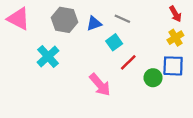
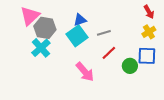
pink triangle: (19, 19) -> (30, 16), moved, turned 50
gray line: (122, 19) -> (104, 33), moved, turned -40
gray hexagon: (65, 20) -> (45, 28), moved
cyan square: (114, 42) -> (77, 36), moved, size x1.5

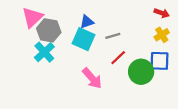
red arrow: (149, 12) -> (162, 13), turned -40
cyan square: (77, 36) -> (83, 39), turned -30
green circle: (130, 66) -> (141, 72), size x1.5

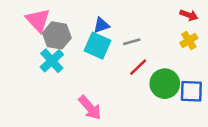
pink triangle: (32, 17) -> (38, 20), turned -30
blue square: (160, 61) -> (191, 91), moved
pink arrow: (92, 78) -> (90, 108), moved

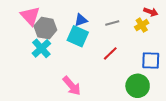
yellow cross: (189, 40) -> (142, 25), moved
gray line: (132, 42) -> (112, 23), moved
green circle: (165, 84) -> (138, 86), moved
blue square: (191, 91) -> (151, 60), moved

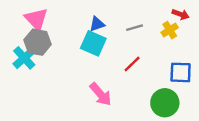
gray hexagon: (45, 28) -> (38, 42), moved
cyan cross: (41, 48) -> (24, 58), moved
pink arrow: (72, 86) -> (101, 94), moved

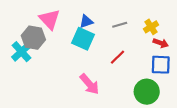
red arrow: (181, 14) -> (161, 43), moved
pink triangle: (36, 19) -> (50, 19), moved

